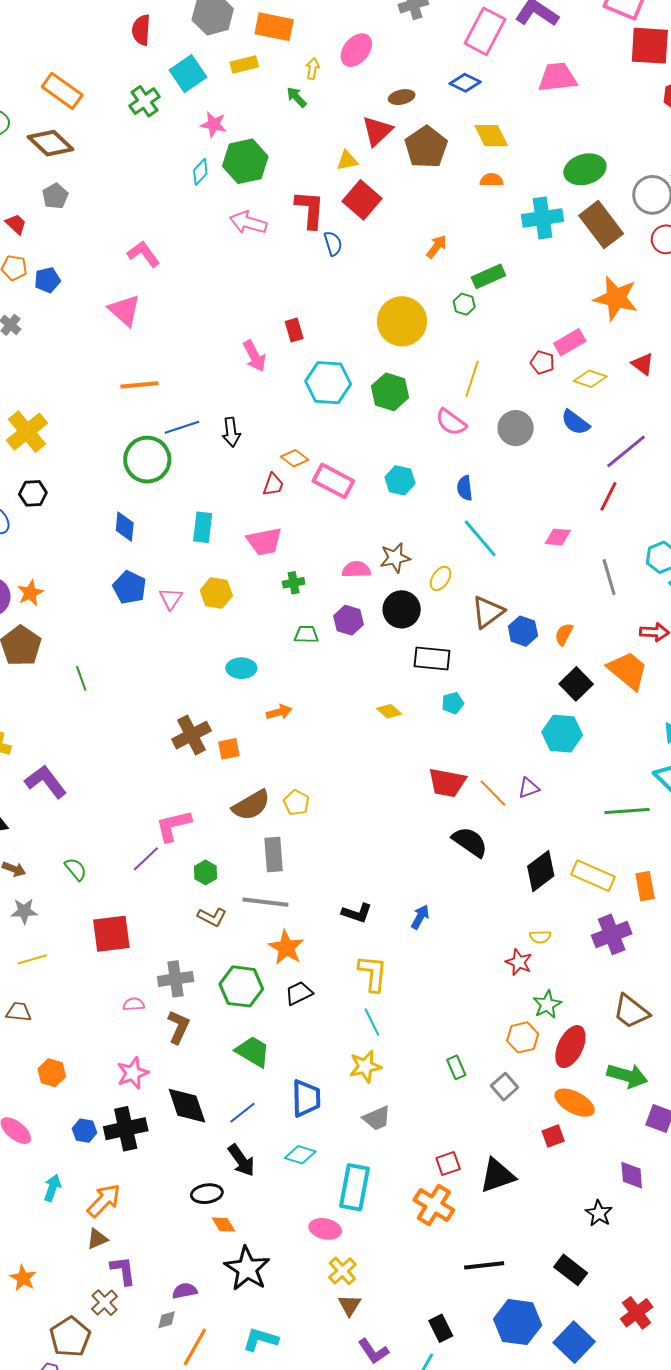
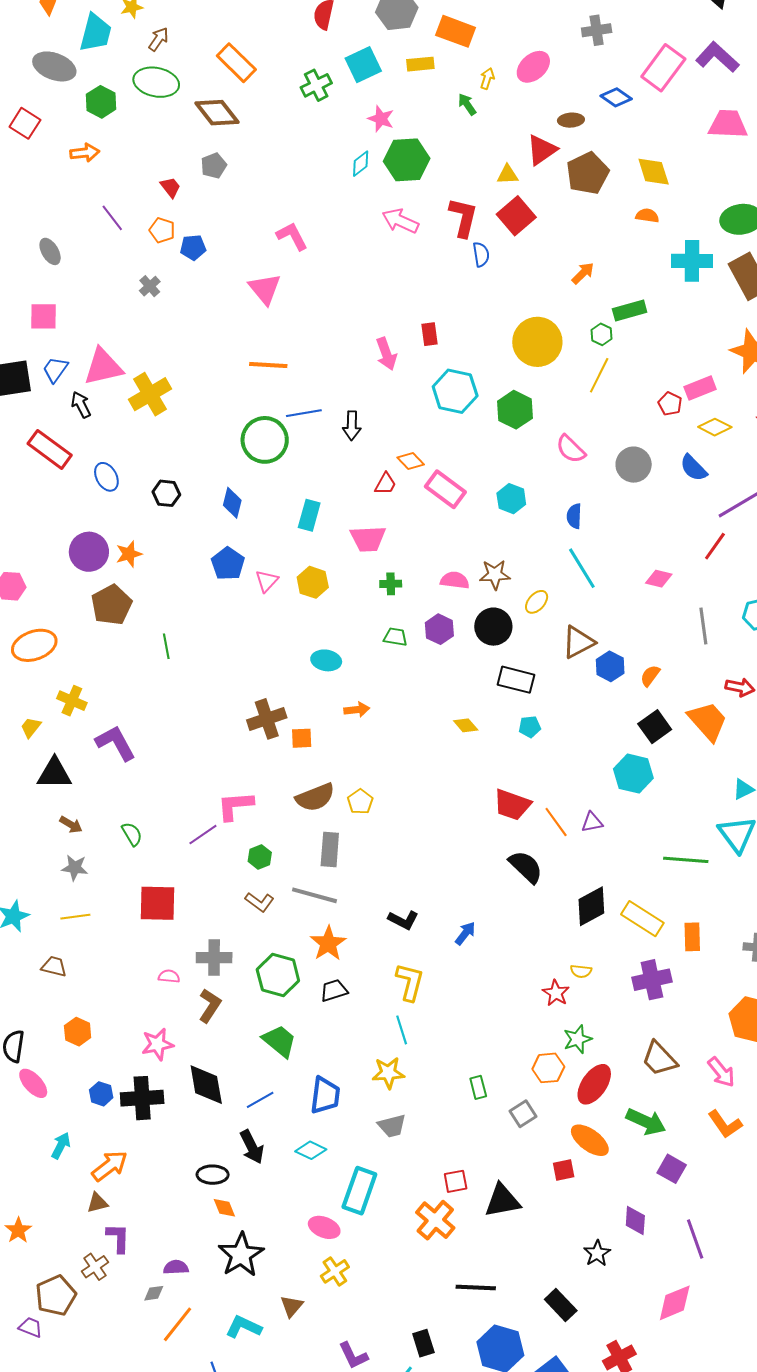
blue diamond: (465, 83) -> (616, 97), moved
yellow line: (472, 379) -> (599, 375), moved
black hexagon: (33, 493) -> (166, 493), moved
brown triangle: (349, 1305) -> (292, 1306), moved

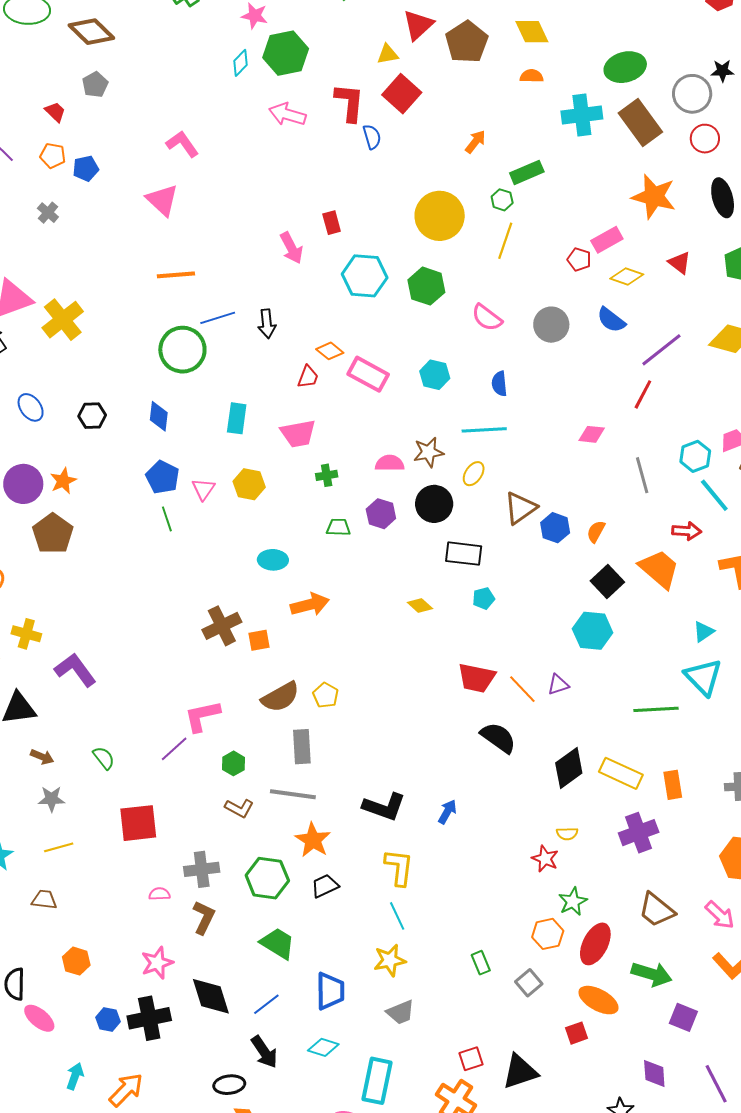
cyan line: (582, 568) -> (484, 430), moved, turned -54
green line: (166, 646) -> (167, 519), moved
orange arrow: (357, 710) -> (310, 604), size x1.5
black L-shape: (403, 920) -> (384, 807), size x1.4

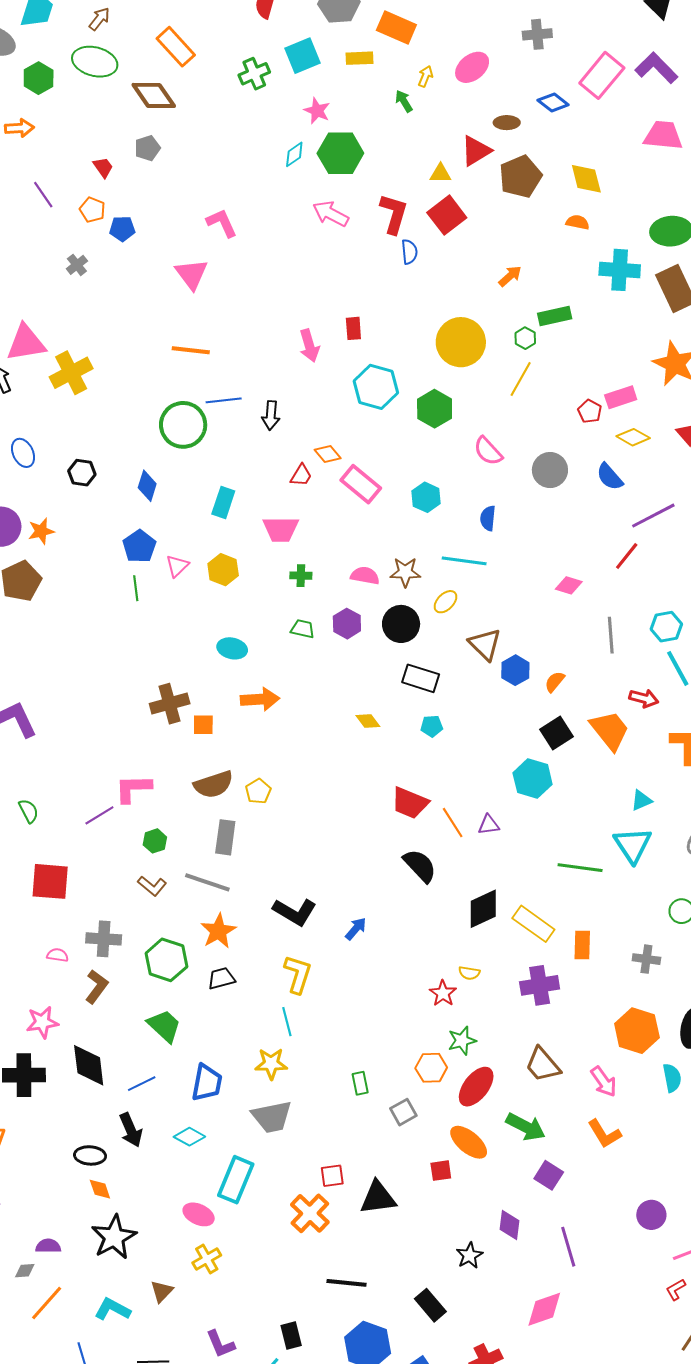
brown triangle: (520, 508) -> (485, 644), turned -51
gray trapezoid: (400, 1012) -> (272, 1117), size x1.4

